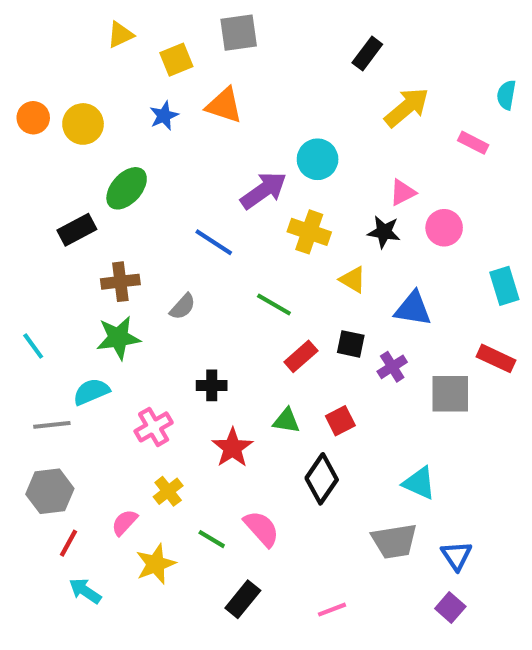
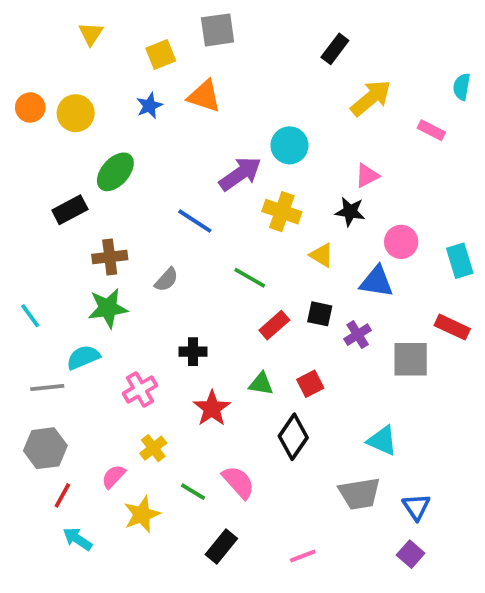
yellow triangle: (120, 35) -> (91, 34), moved, turned -32
pink circle: (444, 228) -> (401, 242), moved

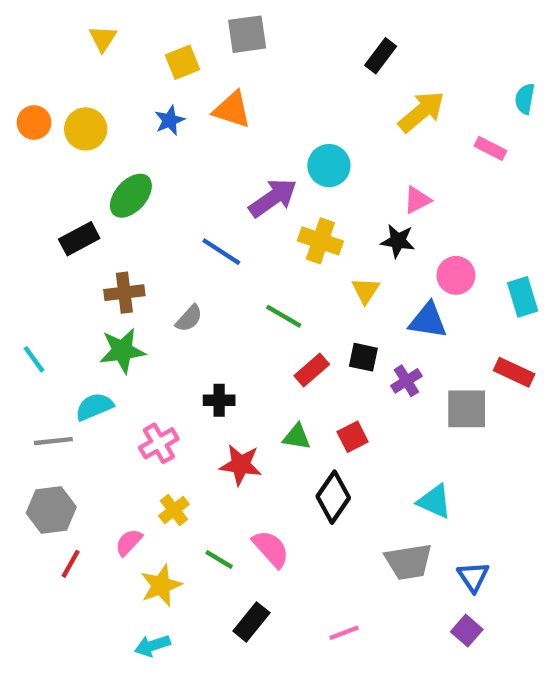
yellow triangle: (322, 255) -> (366, 290), turned 32
red star: (212, 408) -> (241, 465), turned -30
cyan arrow: (78, 539) -> (152, 646), moved, turned -52

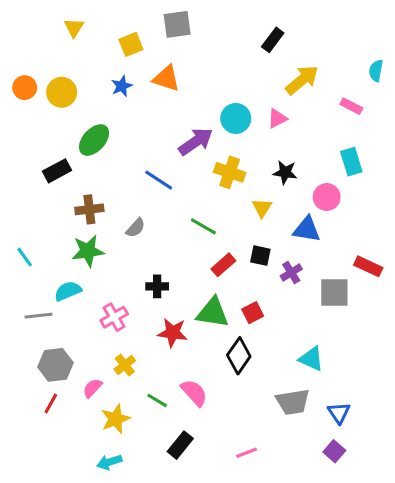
pink triangle: (417, 200) -> (277, 118), moved
cyan rectangle: (523, 297) -> (351, 162), moved
green triangle: (297, 437) -> (213, 313), size x1.6
gray hexagon: (51, 510) -> (55, 365), moved

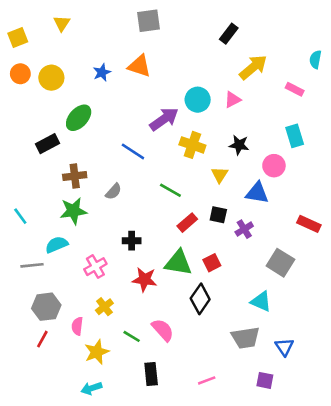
yellow square: (131, 44) -> (18, 38), moved
gray square: (334, 293) -> (280, 263), moved, turned 32
pink semicircle: (92, 388) -> (77, 326), turned -36
black rectangle: (180, 445) -> (151, 374), turned -45
purple square: (334, 451) -> (265, 380), moved, turned -30

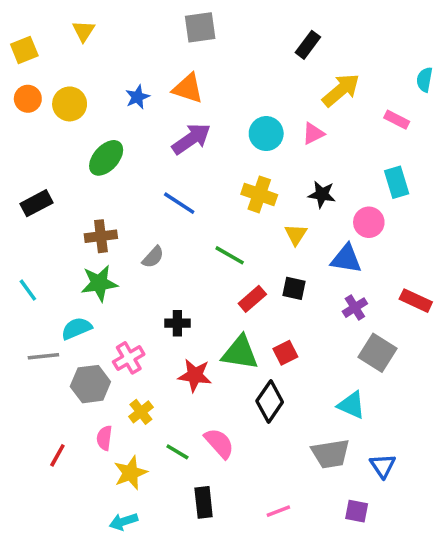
purple arrow: (164, 119) -> (191, 139), moved
black rectangle: (48, 144) -> (37, 203), moved
purple cross: (244, 229) -> (355, 308), moved
gray hexagon: (46, 307) -> (90, 384), moved

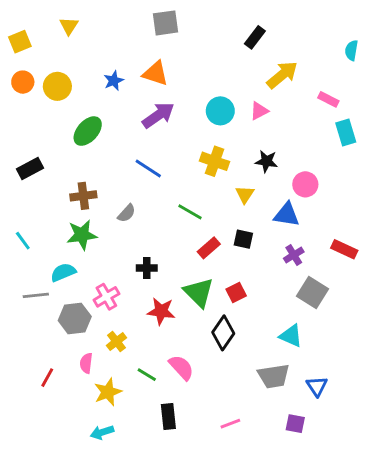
cyan semicircle: (425, 80) -> (351, 50), moved
cyan rectangle: (397, 182) -> (346, 132), moved
green triangle: (240, 353) -> (199, 293), turned 36

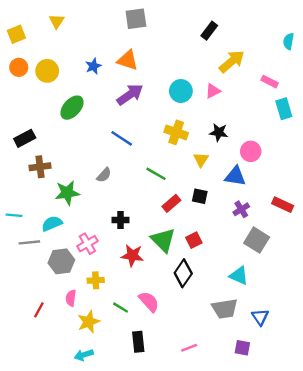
brown cross: (83, 196) -> (40, 167), moved
cyan line: (23, 241) -> (14, 215), moved, turned -49
yellow cross: (116, 342) -> (96, 280), turned 35

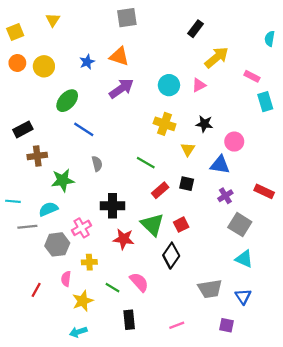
blue line: (122, 138) -> (84, 129), moved
gray semicircle: (104, 175) -> (97, 164), turned -56
black cross: (121, 220) -> (113, 206), size x1.5
cyan triangle: (239, 276) -> (244, 259), moved

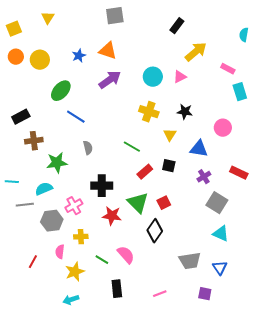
pink circle: (234, 142) -> (223, 128), moved

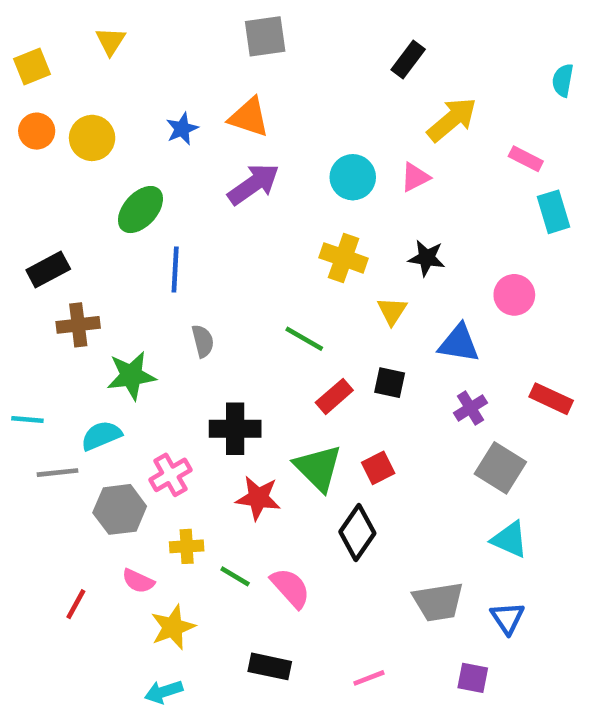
blue line: (76, 117) -> (175, 270), turned 60
pink semicircle: (60, 252) -> (138, 581), turned -72
green line: (102, 260) -> (235, 576), moved
black rectangle: (117, 289) -> (270, 666), turned -72

